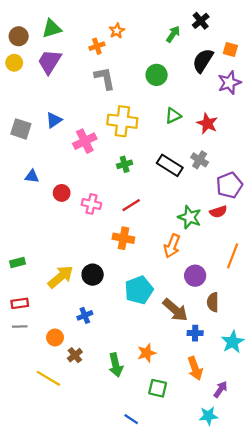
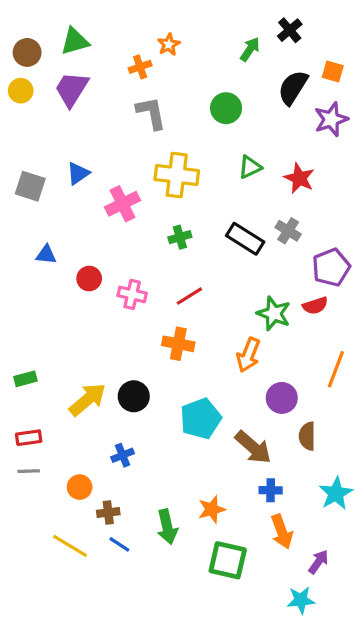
blue cross: (195, 333) -> (271, 490), moved
brown cross: (75, 355) -> (108, 513), turned 32
green square: (158, 388) -> (228, 560), size x1.4
blue line: (131, 419) -> (119, 544), moved

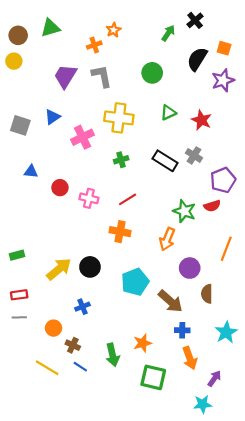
purple trapezoid: (72, 89) -> (65, 76), moved
brown cross: (108, 513) -> (73, 345), turned 32

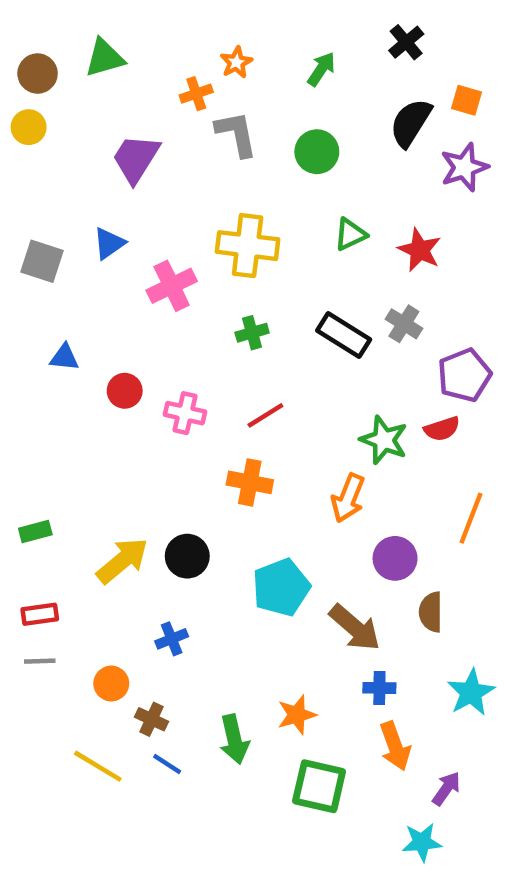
green arrow: (168, 33) -> (321, 69), moved
gray L-shape: (102, 76) -> (236, 134), moved

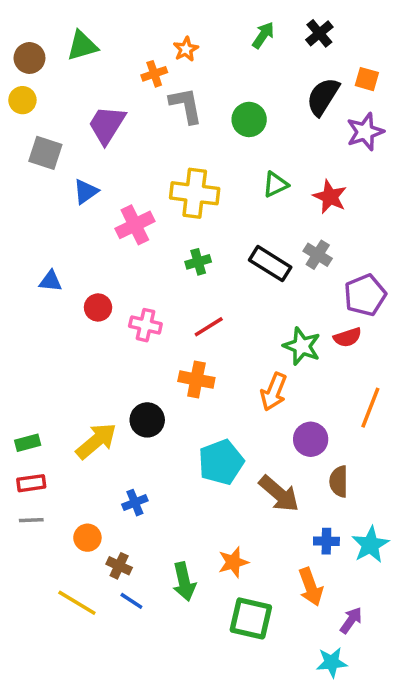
green arrow: (321, 69) -> (263, 35), moved
gray square: (42, 261) -> (45, 153), moved
green rectangle: (35, 532) -> (28, 443), moved
black circle: (187, 556) -> (147, 420), moved
blue cross: (379, 688) -> (326, 541), moved

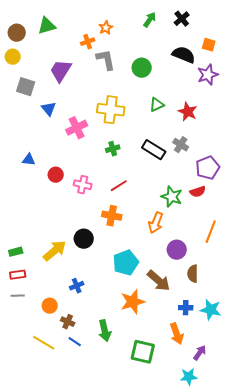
black semicircle: (323, 97) -> (184, 55), turned 80
blue triangle: (86, 192) -> (49, 109), turned -35
cyan star: (370, 545) -> (211, 310), turned -30
orange star: (233, 562) -> (133, 302), moved, size x1.4

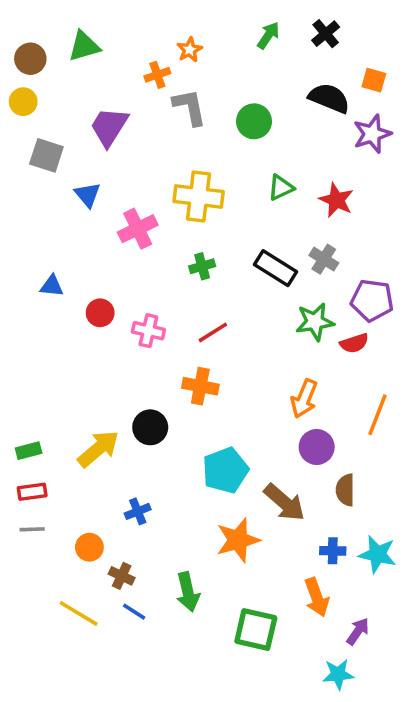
purple pentagon: (208, 168) -> (372, 300), turned 30
green star: (172, 197) -> (315, 322), moved, turned -30
orange arrow: (156, 223) -> (304, 399), moved

